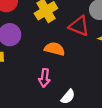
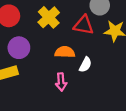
white semicircle: (68, 97) -> (85, 65), moved

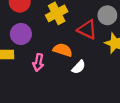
pink arrow: (61, 82) -> (38, 62), moved

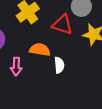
white semicircle: (79, 67) -> (59, 65), turned -40

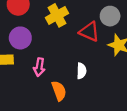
orange semicircle: (40, 50) -> (59, 91), moved, turned 54

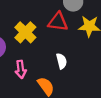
yellow cross: (57, 15) -> (25, 32), moved

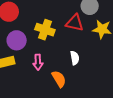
yellow cross: (25, 32) -> (45, 30), turned -30

